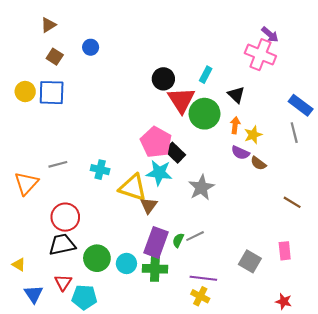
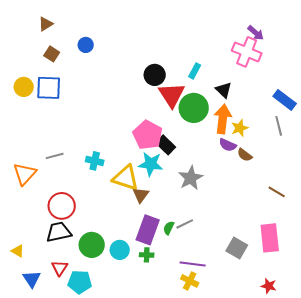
orange arrow: (235, 125) -> (223, 119), size x1.8
pink rectangle: (285, 251) -> (270, 238), size x1.6
green cross: (155, 269) -> (147, 255), size x0.6

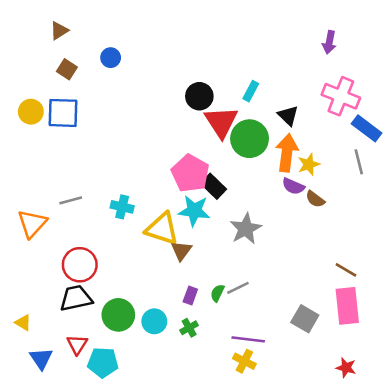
purple arrow: (256, 33) -> (329, 42), turned 60
pink cross: (247, 52) -> (341, 96), moved
brown line: (277, 192) -> (346, 270), moved
purple rectangle: (148, 230) -> (190, 296), size x0.5
green cross: (147, 255) -> (189, 328), turned -32

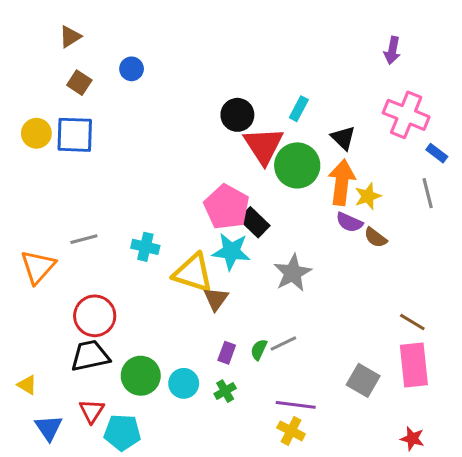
blue rectangle: (367, 128) -> (437, 153), size x0.6

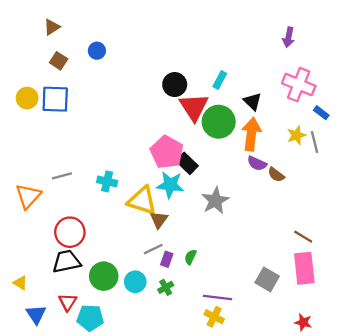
yellow star: (368, 196) -> (296, 135), moved
gray line: (283, 343) -> (153, 249), moved

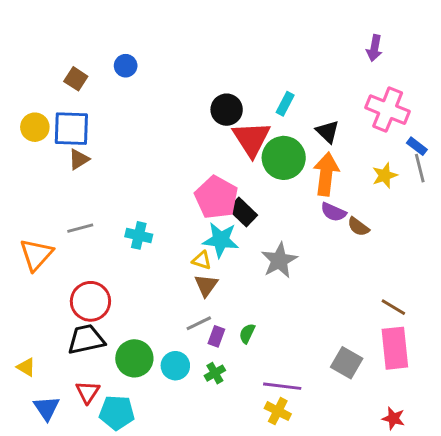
brown triangle: (52, 27) -> (79, 159), moved
gray line: (314, 142) -> (420, 168), moved
yellow triangle: (142, 201) -> (202, 260), moved, size x0.5

